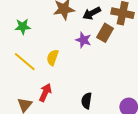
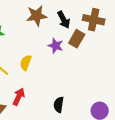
black arrow: (92, 13) -> (64, 20), turned -90

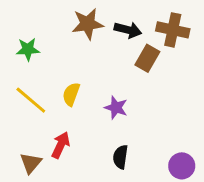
black arrow: (64, 20) -> (128, 30), turned -48
purple star: (56, 46) -> (116, 108), moved

